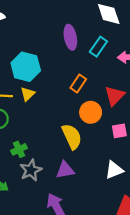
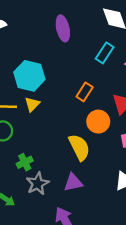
purple ellipse: (70, 37) -> (63, 28), moved

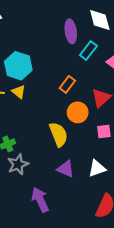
purple ellipse: (63, 28) -> (71, 31), moved
yellow triangle: (32, 104) -> (19, 92), turned -40
purple triangle: (73, 182) -> (66, 169), moved, turned 30

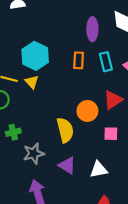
cyan rectangle: (88, 51) -> (106, 62), moved, turned -60
orange rectangle: (67, 84) -> (79, 60), moved, turned -42
gray star: (18, 164) -> (34, 153), moved

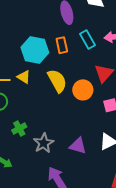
cyan hexagon: (35, 56) -> (35, 50), moved
yellow semicircle: (65, 130) -> (57, 81), moved

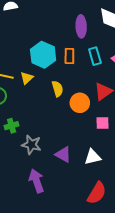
yellow triangle: (24, 77) -> (27, 78), turned 32
yellow semicircle: (57, 81) -> (58, 89), size x0.7
gray star: (44, 143) -> (31, 145), turned 30

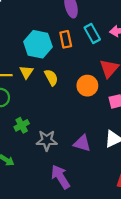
yellow semicircle: (58, 89) -> (51, 77), moved

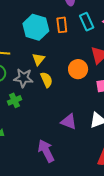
yellow triangle: (26, 72) -> (38, 59), moved
yellow semicircle: (51, 77) -> (47, 80), moved
gray star: (47, 140) -> (23, 78), moved

